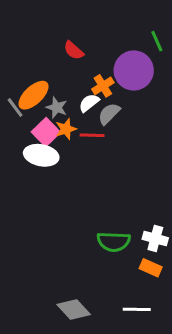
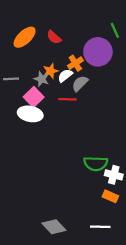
orange ellipse: (34, 95) -> (25, 37), moved
gray line: (15, 107) -> (11, 79), turned -56
orange star: (66, 129) -> (51, 71), moved
green semicircle: (114, 242) -> (96, 164), moved

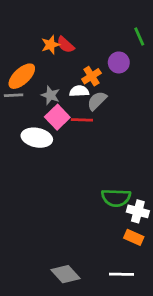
orange ellipse: (25, 37) -> (22, 76), moved
purple circle: (98, 52) -> (119, 62), size x0.6
orange star: (51, 71) -> (50, 45), moved
white semicircle: (65, 76) -> (79, 91), turned 35
pink square: (34, 97) -> (57, 117), moved

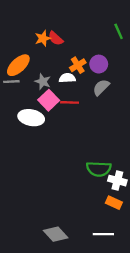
purple circle: (119, 62) -> (99, 64), moved
gray semicircle: (97, 101) -> (101, 87), moved

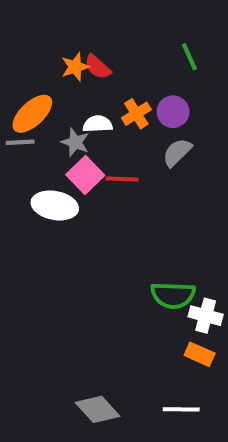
green line: (119, 31) -> (189, 57), moved
white semicircle: (67, 78) -> (98, 124), moved

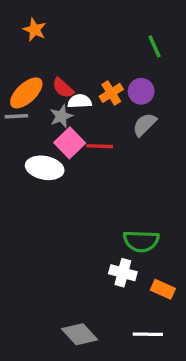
orange star: (75, 67) -> (35, 30), moved, turned -30
red semicircle: (98, 67) -> (63, 88), moved
gray star: (75, 142) -> (61, 116), turned 30
white cross: (206, 316) -> (123, 273), moved

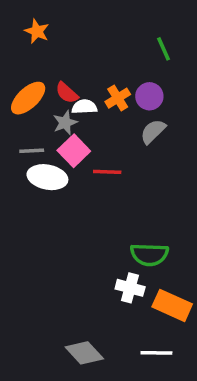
gray line: (16, 116) -> (32, 151), moved
red line: (100, 146) -> (107, 172), moved
orange rectangle: (163, 289) -> (172, 305), size x1.5

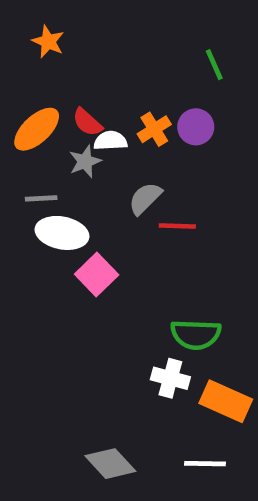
gray semicircle: (153, 131) -> (145, 198), moved
pink square: (74, 151) -> (97, 274), moved
red line: (107, 172) -> (177, 226), moved

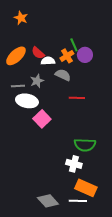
green line: (214, 65) -> (74, 45), moved
gray star: (85, 161) -> (37, 81), moved
gray semicircle: (145, 198) -> (63, 75), moved, turned 70
orange rectangle: (226, 401) -> (86, 188), moved
white line: (205, 464) -> (78, 201), moved

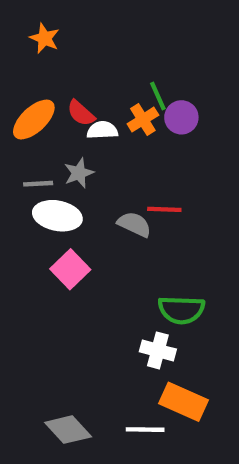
gray semicircle: (63, 75) -> (134, 224), moved
pink square: (42, 119) -> (70, 269), moved
gray diamond: (48, 201) -> (68, 430), moved
white line: (78, 201) -> (145, 430), moved

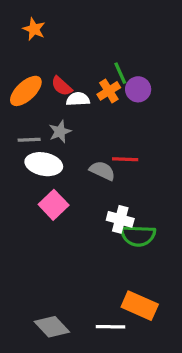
white cross: (158, 350) -> (120, 219), moved

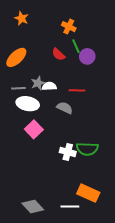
red semicircle: (62, 86) -> (58, 54), moved
orange cross: (109, 91) -> (69, 27), moved, turned -32
white semicircle: (78, 99) -> (49, 86), moved
red line: (125, 159) -> (77, 90), moved
white cross: (120, 219) -> (68, 152), moved

